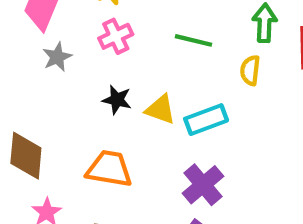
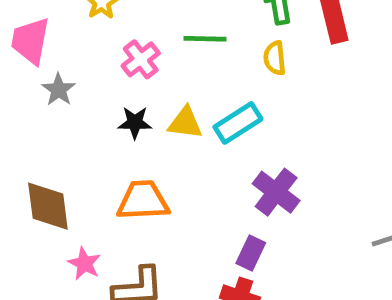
pink cross: (116, 36) -> (141, 59), moved
purple cross: (203, 185) -> (276, 192), moved

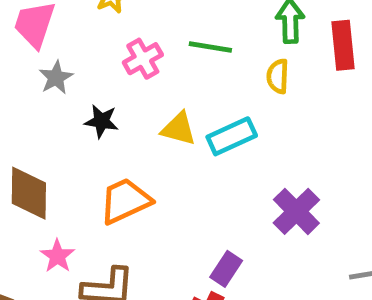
black star: (135, 123) -> (102, 121), moved
purple cross: (276, 192) -> (296, 211), moved
orange trapezoid: (143, 200) -> (125, 201), turned -30

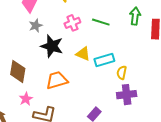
yellow semicircle: (278, 76) -> (122, 73), moved
black star: (102, 121) -> (52, 46), size x1.6
purple cross: (296, 211) -> (127, 95), turned 30

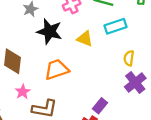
cyan rectangle: (104, 60) -> (115, 26), moved
purple cross: (127, 95) -> (135, 83), turned -30

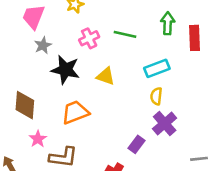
cyan rectangle: (115, 26) -> (157, 68), moved
purple rectangle: (100, 106) -> (136, 144), moved

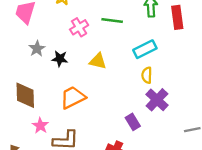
gray star: (43, 45) -> (37, 49), moved
black star: (65, 70) -> (60, 59), size x0.6
purple rectangle: (136, 144) -> (133, 122), turned -63

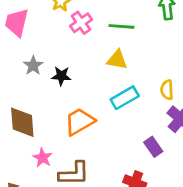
pink cross: (79, 27) -> (81, 23), moved
cyan rectangle: (145, 49) -> (125, 98), moved
yellow triangle: (98, 61) -> (117, 60), moved

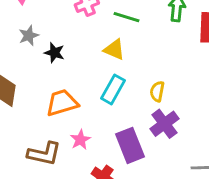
cyan rectangle: (125, 98) -> (113, 89), turned -44
purple rectangle: (153, 147) -> (130, 145), size x1.6
pink star: (43, 158) -> (80, 140), moved

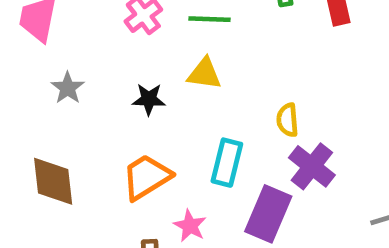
black star: (54, 53) -> (149, 99), moved
cyan rectangle: (113, 89) -> (227, 163), moved
purple rectangle: (130, 145) -> (268, 214), turned 60

